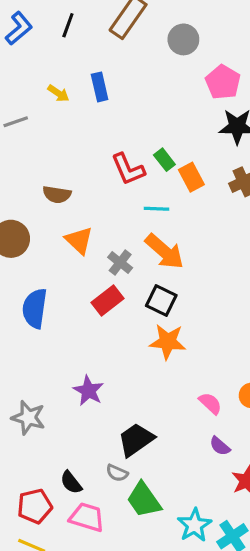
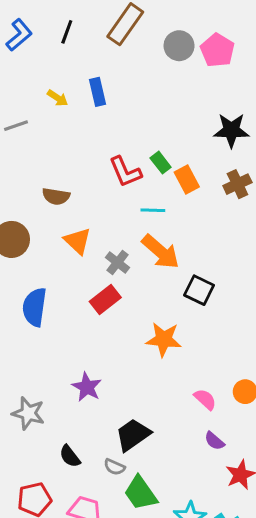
pink pentagon: (223, 82) -> (217, 50), moved
black square: (161, 300) -> (199, 290), moved
black semicircle: (71, 482) -> (70, 456), moved

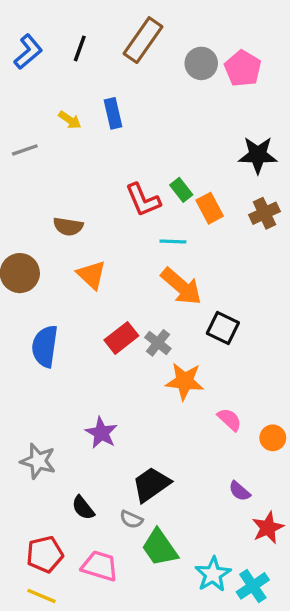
gray cross: (118, 263) -> (158, 343), moved
pink semicircle: (205, 399) -> (230, 420), moved

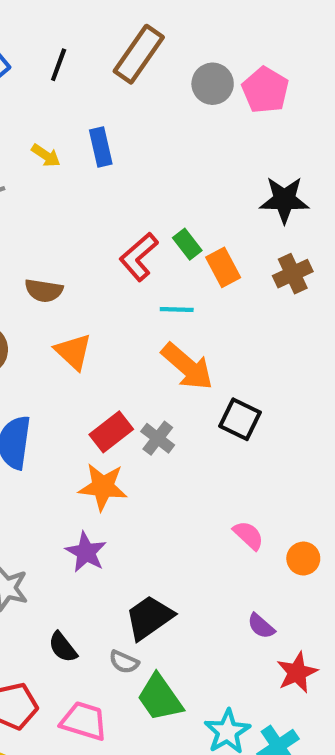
red L-shape: (143, 200) -> (139, 257), turned 72
orange star: (185, 381) -> (103, 487), moved

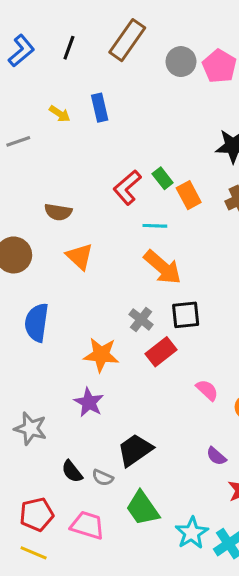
black square: (240, 419) -> (186, 315), moved, turned -32
red rectangle: (111, 432) -> (161, 352), moved
gray semicircle: (124, 662) -> (103, 478), moved

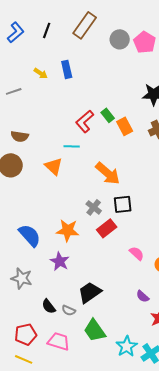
brown semicircle: (58, 212) -> (20, 136), moved
cyan line: (155, 226) -> (72, 146), moved
blue semicircle: (37, 323) -> (30, 235), moved, turned 130

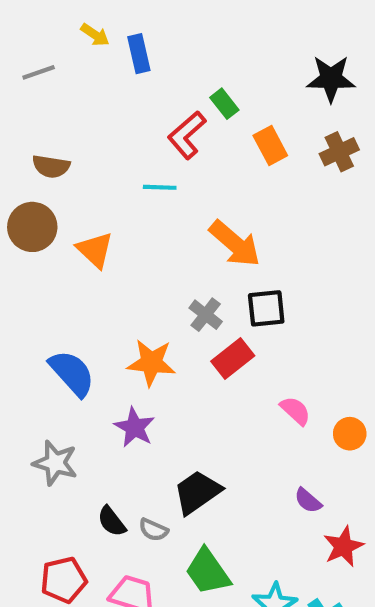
blue rectangle: (67, 69) -> (139, 54), moved
green rectangle: (108, 115) -> (224, 104), moved
orange triangle: (54, 166) -> (95, 250), moved

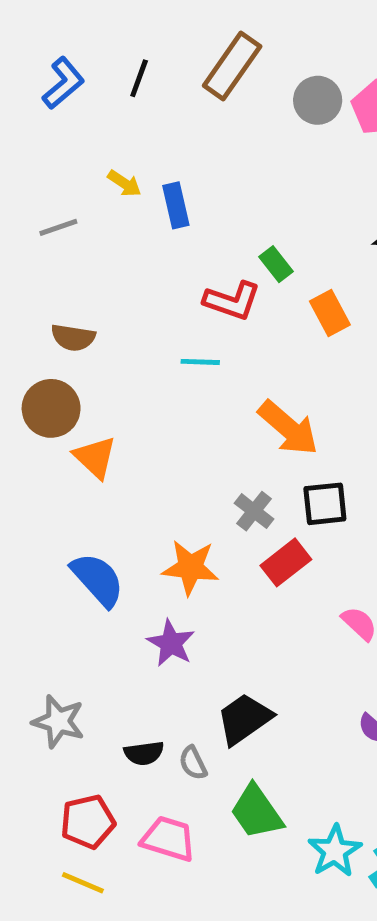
red L-shape: (187, 135) -> (232, 301), turned -120
orange triangle: (95, 250) -> (95, 457), moved
gray star: (55, 463) -> (58, 721), moved
black semicircle: (112, 521) -> (144, 753), turned -60
gray semicircle: (153, 530) -> (193, 763), turned 40

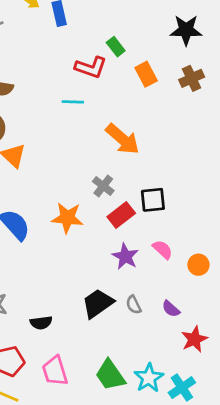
black square: (325, 504) -> (153, 200), moved
purple star: (171, 643) -> (125, 256), moved
gray semicircle: (193, 763) -> (134, 305), moved
green trapezoid: (256, 812) -> (110, 375), moved
pink trapezoid: (168, 839) -> (55, 371), turned -124

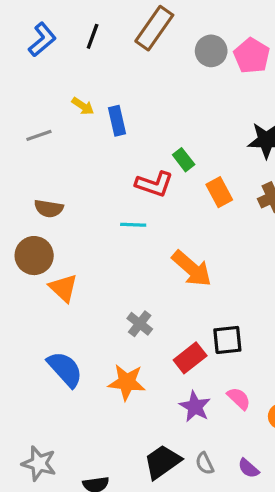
gray cross: (103, 186) -> (140, 324), moved
orange star: (67, 218) -> (127, 382), moved

